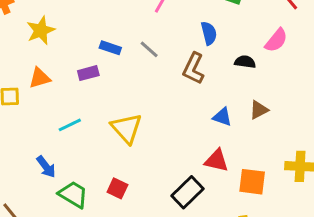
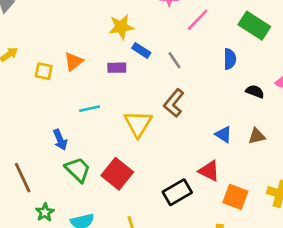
yellow star: (41, 30) -> (121, 27), moved
brown L-shape: (194, 68) -> (174, 103), moved
orange triangle: (40, 78) -> (74, 62), turned -36
red square: (117, 188) -> (117, 174), size x1.6

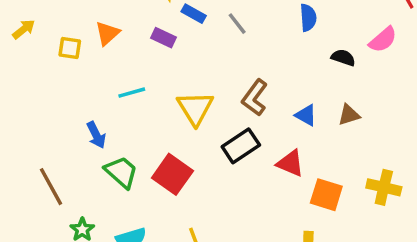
purple rectangle: (117, 68) -> (164, 38), turned 30
brown L-shape: (174, 103) -> (255, 98), moved
black rectangle: (177, 192) -> (241, 146), moved

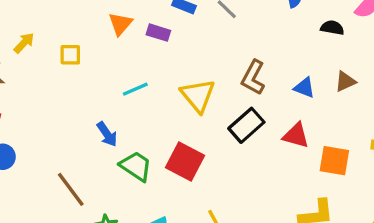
orange triangle: (107, 33) -> (120, 24), moved

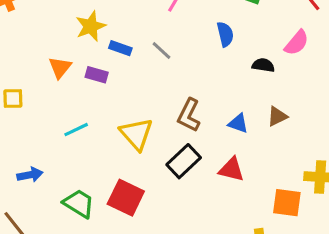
blue arrow: (107, 134) -> (30, 175), moved, turned -65
orange square: (334, 161) -> (287, 203), moved

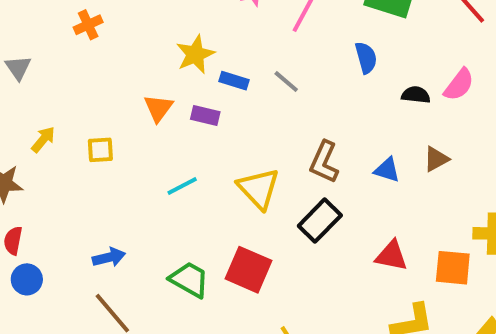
pink semicircle: (297, 43) -> (459, 85), moved
red triangle: (231, 169) -> (391, 256), moved
blue arrow: (30, 175) -> (109, 257), moved

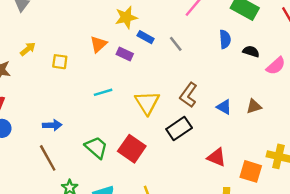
black semicircle: (416, 95) -> (251, 51), moved

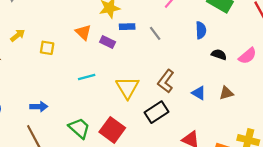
blue rectangle: (146, 37) -> (127, 27), turned -32
orange triangle: (98, 44) -> (83, 32), turned -35
black semicircle: (251, 51) -> (219, 55), moved

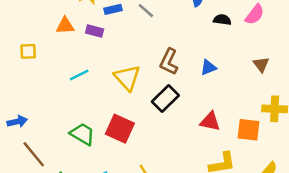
orange triangle: (83, 32) -> (65, 26), turned -35
blue triangle: (199, 93) -> (208, 67), turned -40
brown triangle: (226, 93) -> (261, 65), moved, turned -40
blue arrow: (39, 107) -> (17, 122), moved

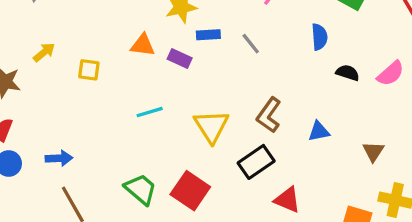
brown triangle: (261, 65) -> (373, 151), moved
red triangle: (210, 121) -> (287, 200), moved

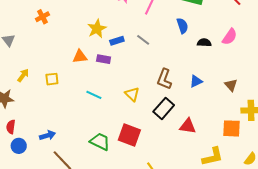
cyan line: (150, 112) -> (94, 95), turned 56
yellow triangle: (211, 126) -> (132, 94), size x0.7

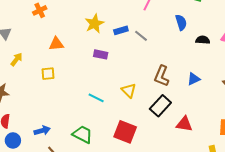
blue rectangle: (117, 41) -> (121, 30), moved
orange triangle: (80, 57) -> (56, 44), moved
yellow arrow: (23, 75) -> (17, 59), moved
cyan line: (94, 95) -> (96, 98), moved
green trapezoid: (100, 142) -> (83, 134), moved

